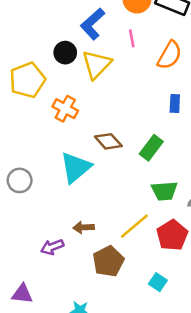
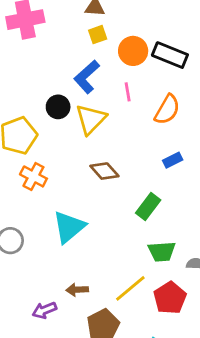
blue rectangle: (175, 103) -> (173, 160), turned 60
orange cross: (65, 109) -> (33, 176), moved
brown diamond: (108, 141) -> (104, 171), moved

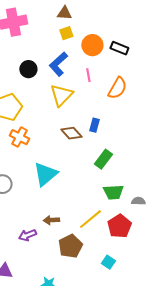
black rectangle: (170, 55) -> (119, 48), size x0.7
black circle: (58, 107) -> (28, 69), moved
blue rectangle: (173, 160) -> (94, 125), moved, turned -48

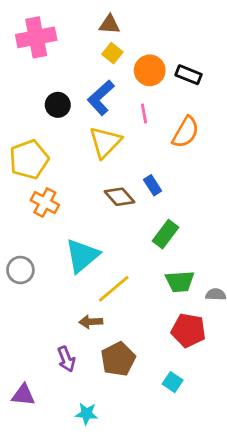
yellow square: (66, 33) -> (112, 53), turned -32
blue rectangle: (94, 125) -> (153, 185), turned -48
yellow line: (90, 219) -> (114, 289), moved
red pentagon: (119, 226) -> (188, 330), turned -30
purple arrow: (27, 235) -> (66, 359), moved, turned -90

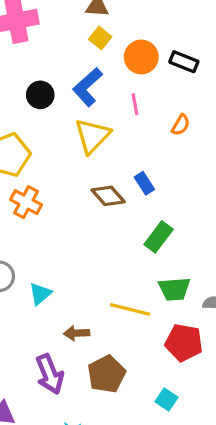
orange semicircle: (186, 132) -> (181, 125), size x0.6
cyan triangle: (82, 256) -> (40, 294), moved, size x0.6
yellow line: (114, 289) -> (130, 309), moved, turned 54
purple arrow: (66, 359) -> (50, 374), size x1.4

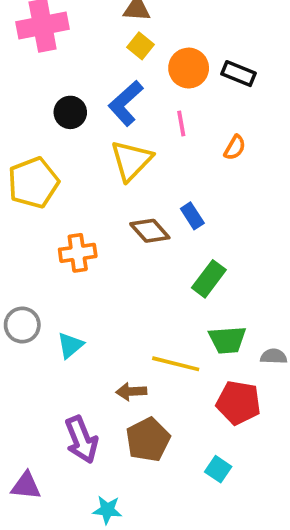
orange cross: (26, 202) -> (78, 253), moved, turned -36
brown arrow: (77, 333) -> (131, 392), moved

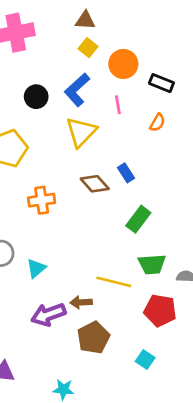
black rectangle: (239, 74) -> (161, 83), moved
purple arrow: (81, 440) -> (48, 315), moved, turned 92

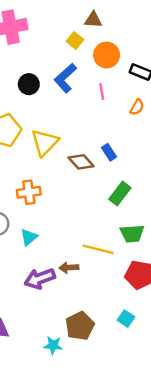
brown triangle: (85, 20) -> (93, 20), moved
yellow triangle: (81, 132) -> (45, 142), moved
orange cross: (42, 200) -> (29, 192), moved
brown pentagon: (93, 338) -> (80, 326), moved

